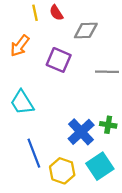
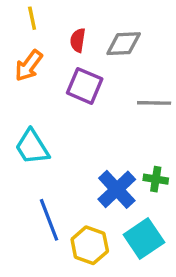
yellow line: (35, 13) -> (32, 18), moved
red semicircle: (56, 13) -> (78, 40), moved, turned 42

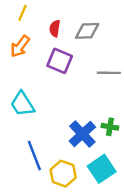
yellow line: (32, 18) -> (22, 13), turned 35

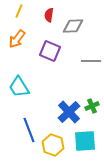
red semicircle: (55, 28) -> (49, 15), moved
green cross: (110, 127) -> (92, 106), turned -32
cyan square: (102, 169) -> (85, 141), turned 30

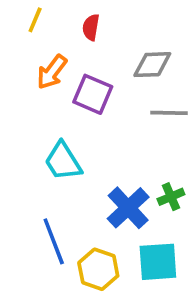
gray diamond: (73, 26) -> (152, 65), moved
orange arrow: (17, 39) -> (52, 72), moved
cyan trapezoid: (19, 87) -> (63, 161), moved

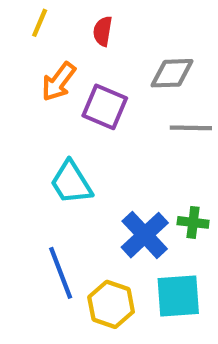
green cross: (171, 197) -> (193, 222), turned 30

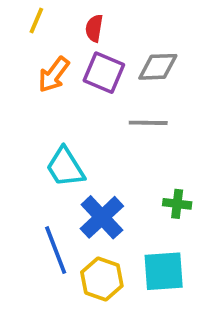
purple square: (105, 107) -> (104, 73), moved
gray line: (191, 128) -> (148, 123), moved
blue cross: (145, 235) -> (102, 217), moved

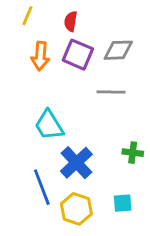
orange arrow: (54, 75) -> (40, 56), turned -32
cyan square: (164, 271) -> (123, 203), size x0.6

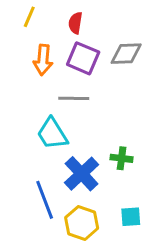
gray line: (111, 92) -> (74, 98), moved
green cross: (133, 153) -> (122, 158), moved

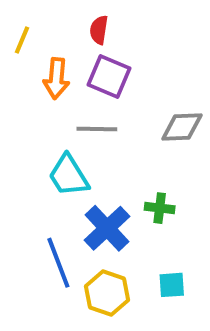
yellow line: (29, 17) -> (22, 40), moved
gray diamond: (126, 54) -> (182, 127), moved

